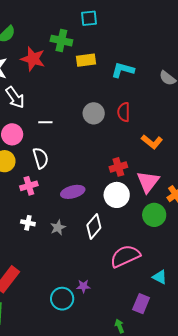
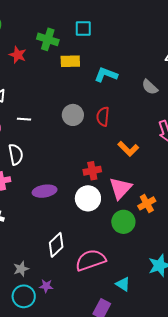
cyan square: (89, 18) -> (83, 29), moved
red star: (33, 59) -> (18, 55), size x0.7
white diamond: (94, 226) -> (56, 245), moved
gray star: (58, 228) -> (21, 269), moved

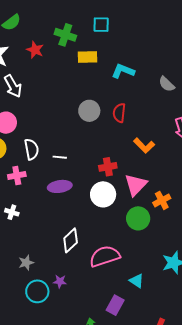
white line: (24, 119) -> (60, 157), moved
gray star: (21, 269) -> (26, 263), moved

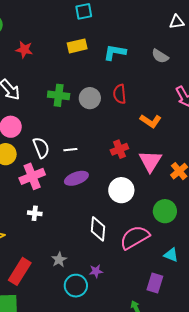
green cross: (65, 35) -> (59, 95), moved
pink cross: (17, 176) -> (32, 176), size x1.4
white circle: (103, 194) -> (121, 190), moved
green circle: (138, 218) -> (165, 211), moved
white diamond: (71, 240) -> (98, 229), turned -30

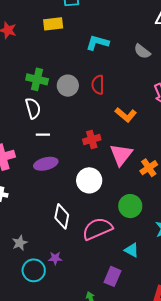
yellow rectangle: (77, 46) -> (53, 24), moved
white semicircle: (41, 148) -> (33, 108), moved

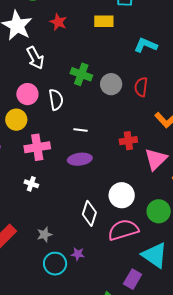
white semicircle: (33, 108) -> (56, 100), moved
white circle: (89, 180) -> (122, 195), moved
cyan triangle: (132, 250) -> (155, 255), size x1.8

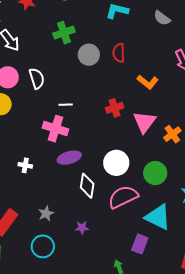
green cross: (81, 74) -> (64, 33), moved, turned -30
pink cross: (37, 147) -> (55, 129), moved, turned 35
purple ellipse: (80, 159) -> (69, 158), moved
cyan circle: (55, 264) -> (43, 246), moved

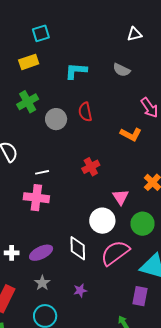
orange L-shape: (148, 82) -> (131, 134), moved
pink triangle: (144, 122) -> (121, 197), moved, size x0.7
purple ellipse: (69, 158) -> (41, 253), moved
white cross: (25, 165) -> (12, 253), moved

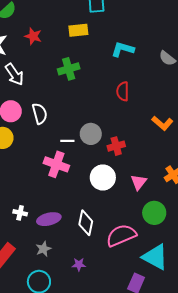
gray circle: (56, 119) -> (91, 134), moved
white circle: (102, 221) -> (103, 177), moved

